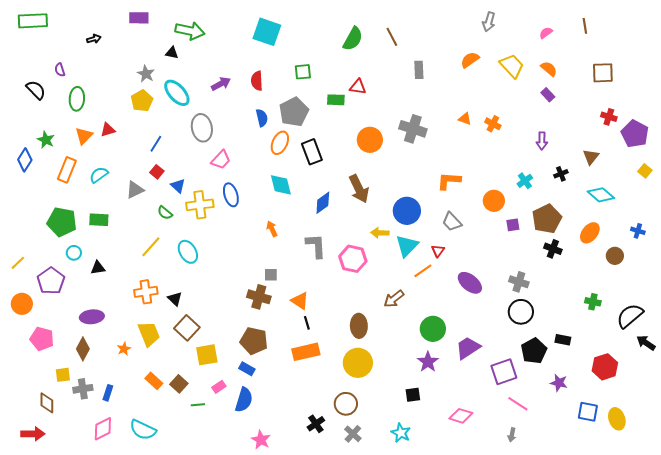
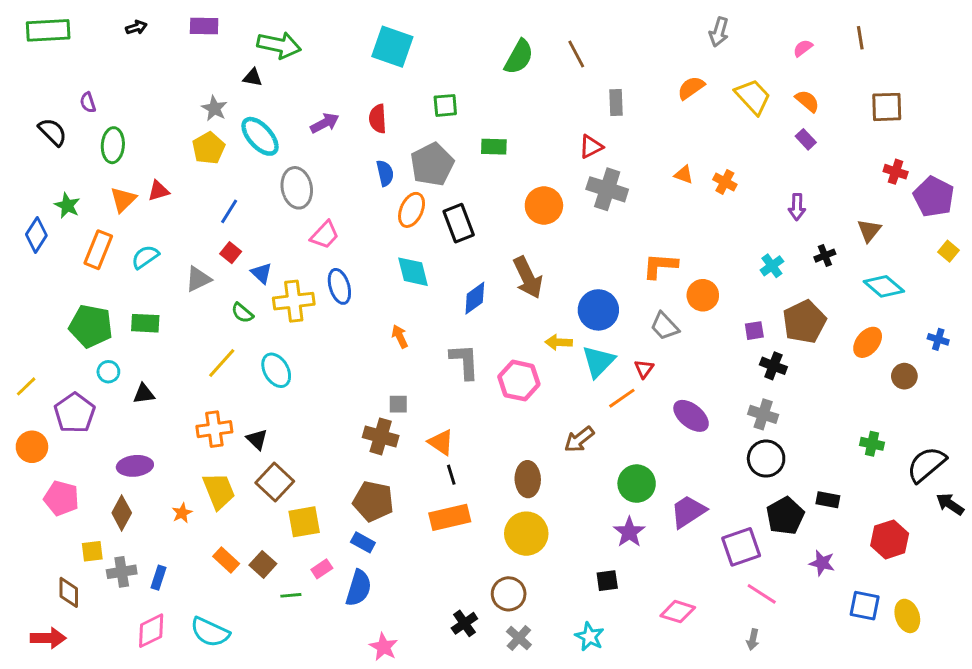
black arrow: (94, 39) -> (136, 27), moved
red triangle: (358, 87) -> (591, 147), moved, turned -36
orange circle: (494, 201) -> (703, 295), moved
black cross: (553, 249) -> (773, 366), moved

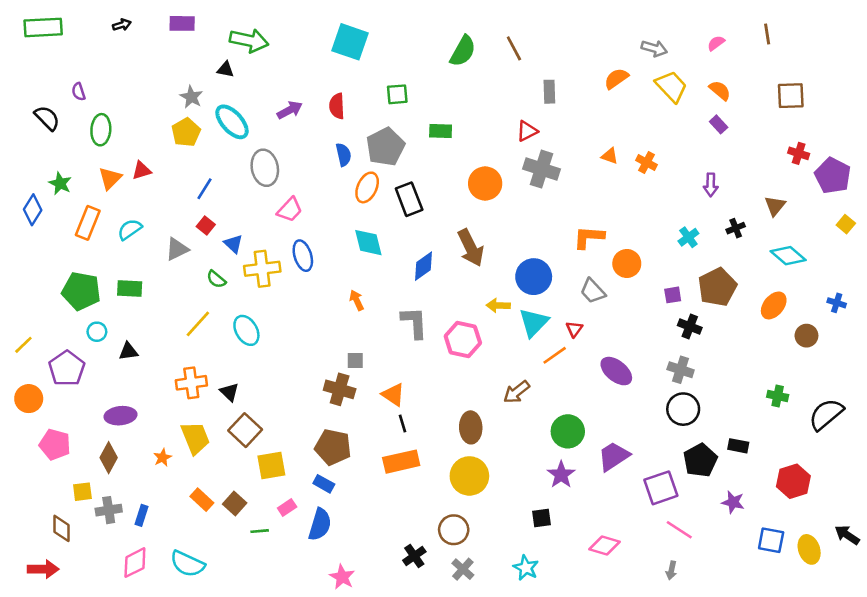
gray arrow: (719, 32) -> (654, 48), moved, turned -90
black arrow: (950, 504) -> (847, 535), moved

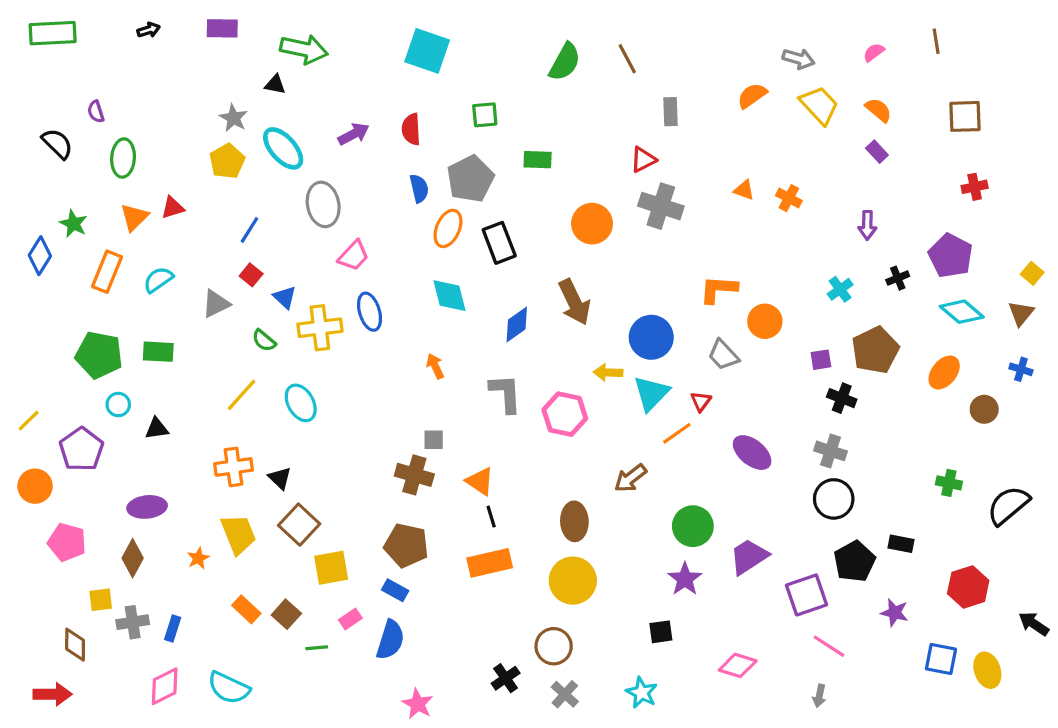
red cross: (799, 153) -> (975, 187), turned -30
purple pentagon: (833, 176) -> (951, 256), moved
brown triangle: (775, 206) -> (1021, 313), moved
black arrow: (847, 535) -> (1034, 624), moved

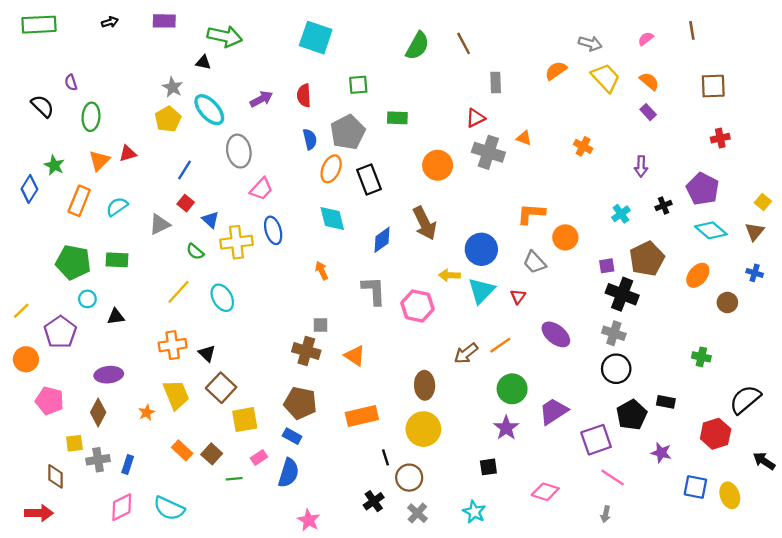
orange triangle: (744, 190) -> (524, 138), moved
black cross: (842, 398) -> (622, 294), size x1.5
orange line: (677, 433) -> (500, 345), moved
black semicircle: (1008, 505) -> (745, 399), moved
black line: (491, 517) -> (386, 457), moved

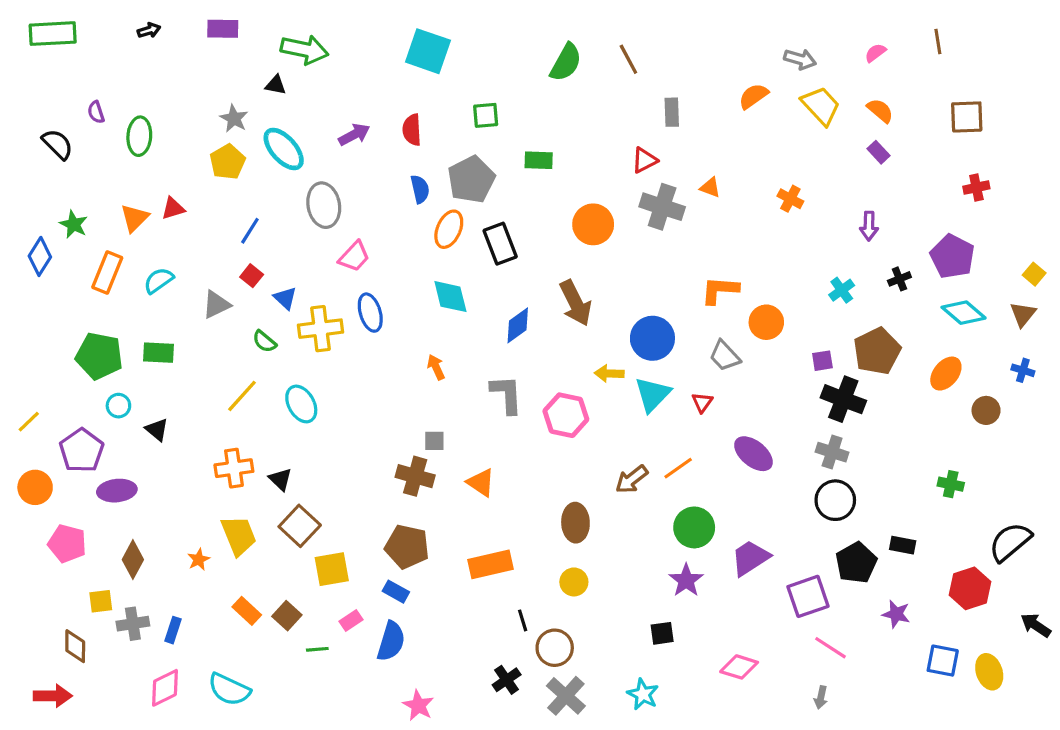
green ellipse: (91, 117) -> (139, 136), moved
black triangle: (116, 317) -> (157, 430), turned 48
purple ellipse: (109, 375) -> (117, 491), moved
yellow circle: (423, 429) -> (574, 582), size x0.6
gray cross: (417, 513) -> (566, 696), size x1.4

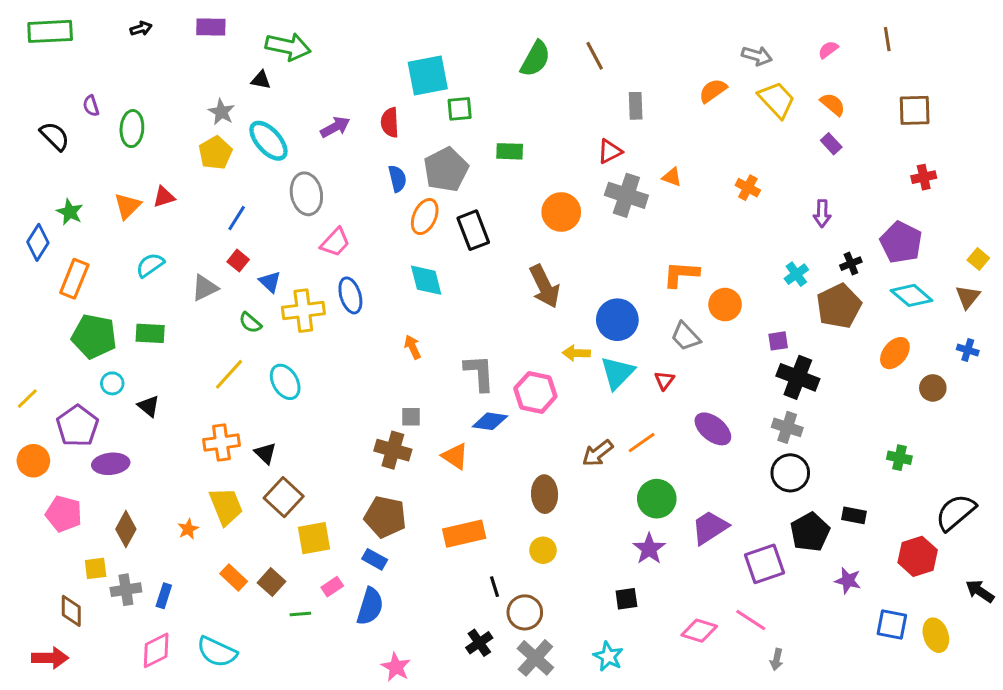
cyan square: (428, 51) -> (428, 75), moved, turned -30
orange rectangle: (107, 272) -> (74, 279), moved
blue diamond: (518, 325) -> (490, 421), moved, turned 44
brown pentagon: (877, 351) -> (839, 306), moved
pink line: (830, 648) -> (751, 620), moved

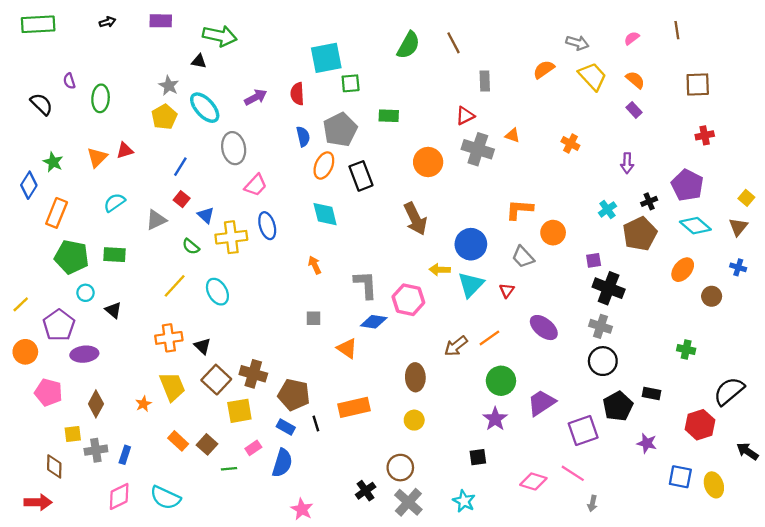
brown cross: (393, 450) -> (253, 374), moved
black line: (494, 587) -> (316, 424), moved

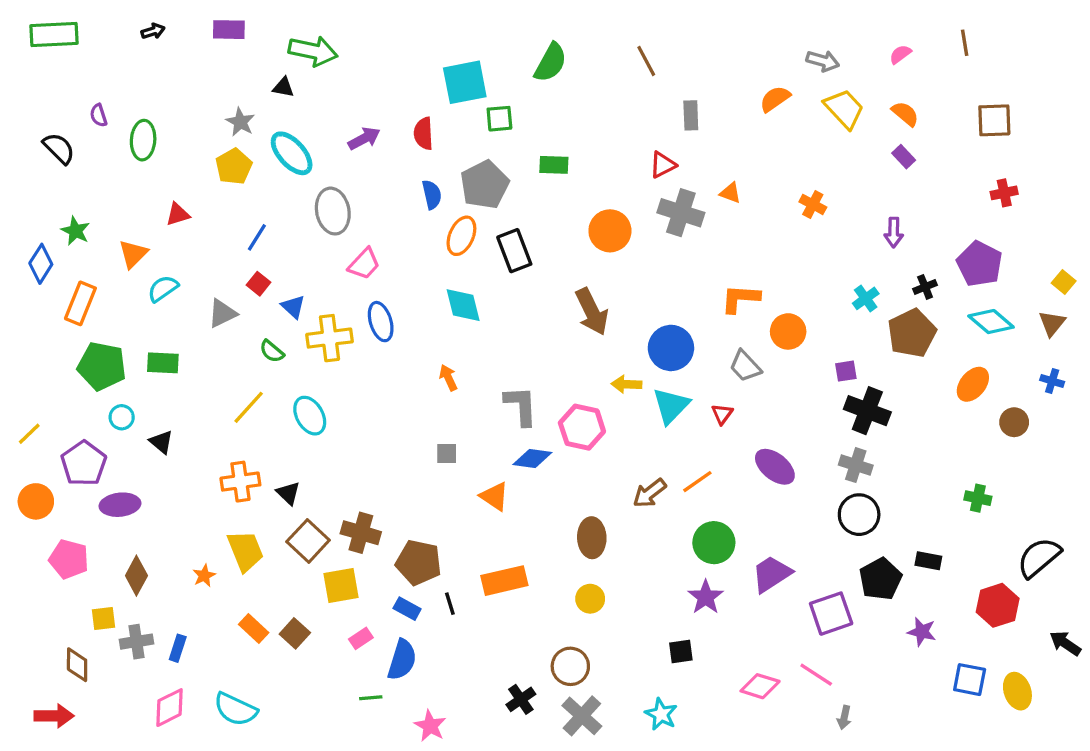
green semicircle: (408, 45) -> (551, 63), moved
orange triangle: (97, 157) -> (133, 254), moved
green line: (229, 469) -> (371, 698), moved

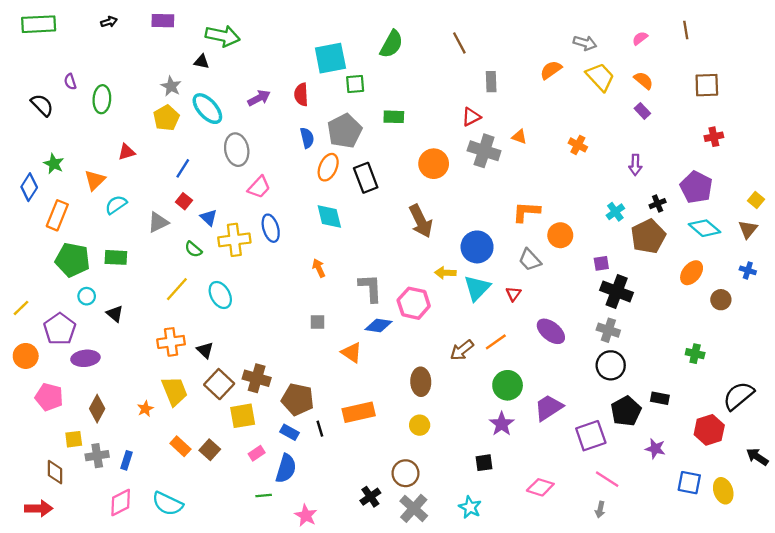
pink line: (816, 675) -> (607, 479), moved

